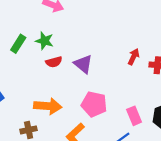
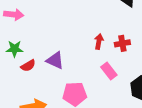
pink rectangle: (134, 116) -> (109, 71), moved

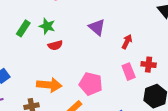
red cross: (122, 43) -> (149, 65), moved
purple triangle: (55, 60) -> (97, 27), moved

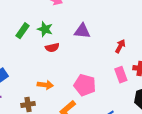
purple triangle: (97, 27) -> (82, 31), moved, turned -36
orange arrow: (49, 85) -> (45, 85), size x0.7

